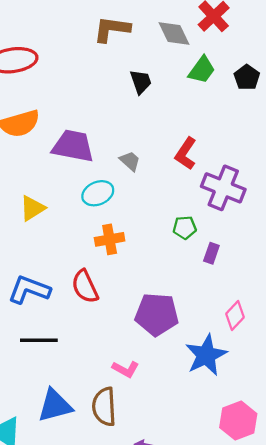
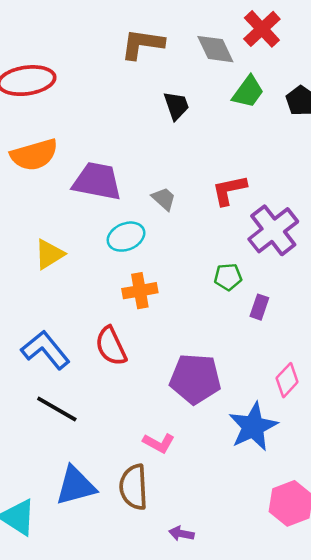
red L-shape: (186, 154) -> (229, 190), turned 44
purple cross: (223, 188) -> (273, 230), turned 30
blue L-shape: (29, 290) -> (45, 350), turned 30
black line: (39, 340) -> (57, 409), turned 30

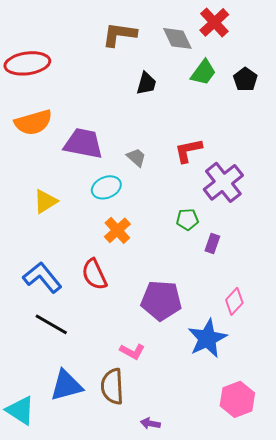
black trapezoid: (176, 106) -> (146, 83), turned 35
orange cross: (140, 291) -> (117, 230), turned -32

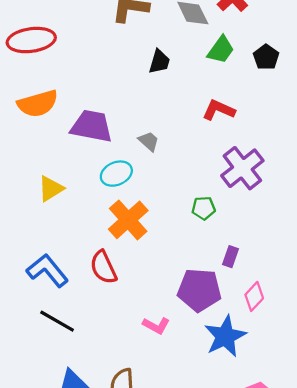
red L-shape: (188, 150) -> (219, 110), moved, turned 36
orange cross: (117, 230) -> (128, 220), size x1.4
purple rectangle: (212, 243) -> (231, 257), moved
purple pentagon: (161, 300) -> (199, 290), moved
pink L-shape: (132, 351) -> (156, 325), moved

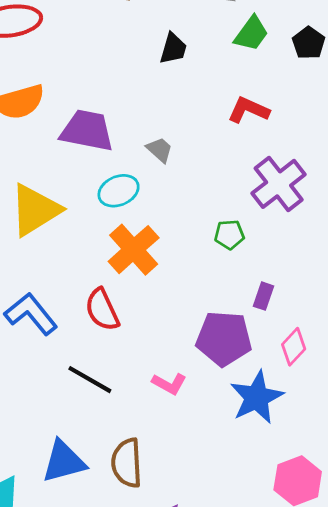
yellow triangle: (51, 189) -> (35, 210), size x1.6
black line: (57, 321) -> (90, 380), moved

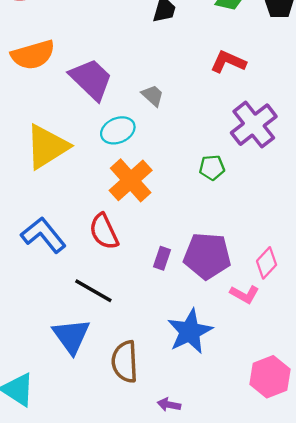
purple trapezoid: (87, 131) -> (91, 79), turned 33
purple rectangle: (264, 296) -> (162, 258), moved
pink L-shape: (169, 384) -> (244, 294), moved
blue star: (257, 397) -> (190, 331), moved
blue triangle: (64, 462) -> (71, 336), moved, turned -51

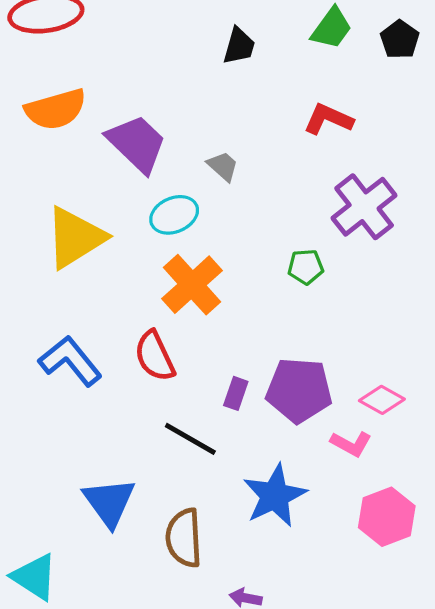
pink diamond: (267, 263) -> (382, 400), turned 76
black line: (93, 291) -> (190, 439), moved
pink hexagon: (270, 377) -> (387, 517), moved

